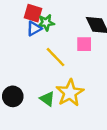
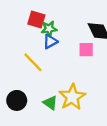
blue triangle: (34, 29) -> (50, 41), moved
yellow line: (56, 57) -> (33, 62), moved

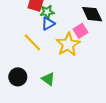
pink square: (86, 50) -> (81, 31), turned -32
yellow star: (72, 97) -> (68, 44), moved

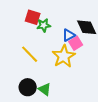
blue triangle: (48, 24) -> (69, 35), moved
black circle: (18, 77) -> (28, 87), moved

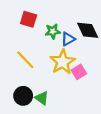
green star: (44, 25) -> (53, 31), moved
pink square: (76, 43) -> (79, 72), moved

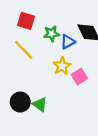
yellow line: (25, 60) -> (24, 50), moved
yellow star: (63, 62) -> (62, 66), size x0.7

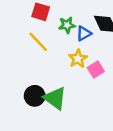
green triangle: (40, 104) -> (55, 98), size x1.5

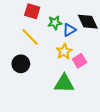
black circle: (35, 96) -> (21, 64), moved
green triangle: (55, 98) -> (64, 83), moved, turned -35

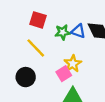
blue triangle: (69, 30) -> (78, 31), moved, turned 48
pink square: (80, 61) -> (64, 74), moved

